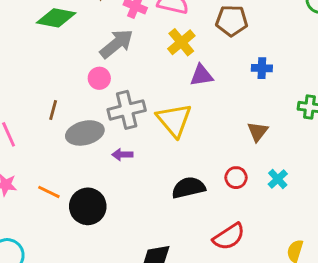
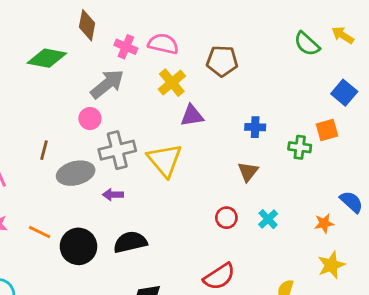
blue cross: (262, 68) -> (255, 127), moved
black semicircle: (189, 188) -> (130, 242), moved

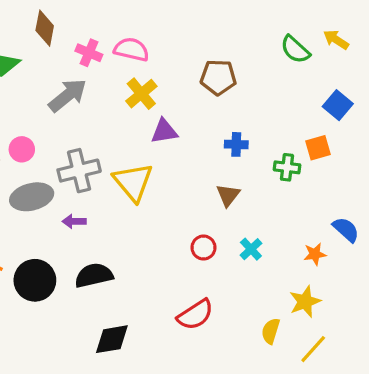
brown pentagon: (222, 61) -> (218, 77), moved
pink circle: (90, 119) -> (22, 149), moved
yellow star: (331, 265) -> (305, 302), moved

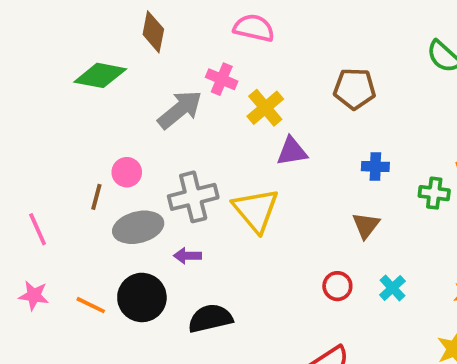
pink semicircle: (131, 49) -> (254, 28), moved
pink cross: (89, 53) -> (222, 79), moved
black circle: (35, 280) -> (142, 297), moved

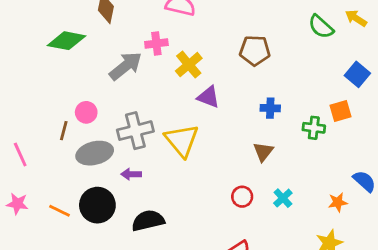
pink cross: (222, 79) -> (156, 43), turned -30
purple triangle: (292, 151) -> (208, 97), turned 30

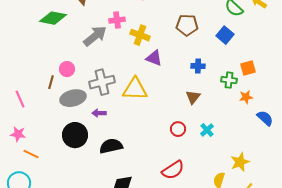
yellow cross: (189, 65) -> (140, 35), turned -30
blue square: (357, 74) -> (225, 35), moved
yellow triangle: (182, 140) -> (135, 89), turned -48
orange star: (338, 202) -> (246, 97), moved
orange line: (59, 211) -> (31, 154), moved

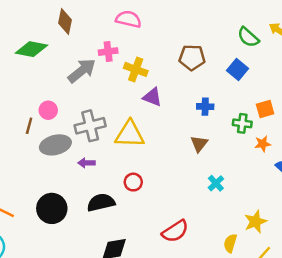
red circle: (178, 129) -> (133, 182), moved
black circle: (75, 135) -> (52, 208), moved

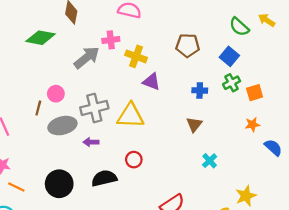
green cross: (242, 123) -> (232, 83), moved, turned -35

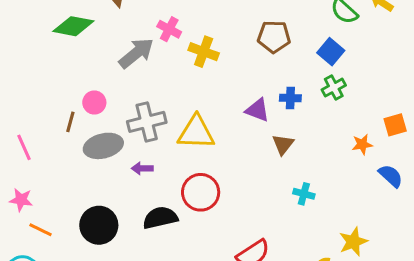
pink cross: (111, 40) -> (169, 29), turned 35
purple triangle: (151, 82) -> (257, 110), moved
orange square: (255, 93) -> (395, 125), moved
red circle: (134, 160) -> (201, 192), size x1.6
cyan cross: (210, 161) -> (304, 194), turned -32

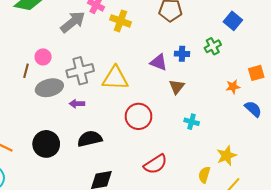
blue square: (331, 52) -> (233, 21), moved
red circle: (201, 192) -> (139, 116), moved

